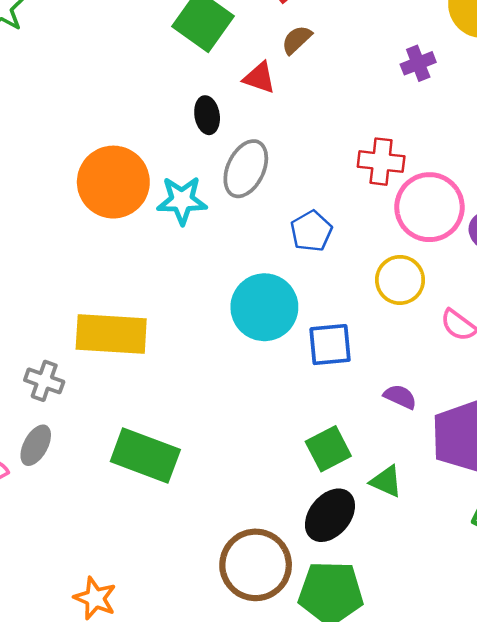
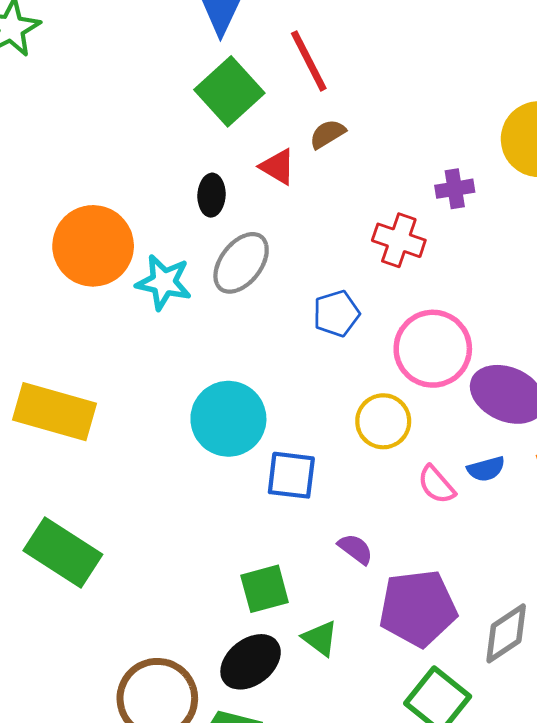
red cross: (381, 162) -> (399, 240), moved
blue pentagon: (311, 231) -> (336, 314), moved

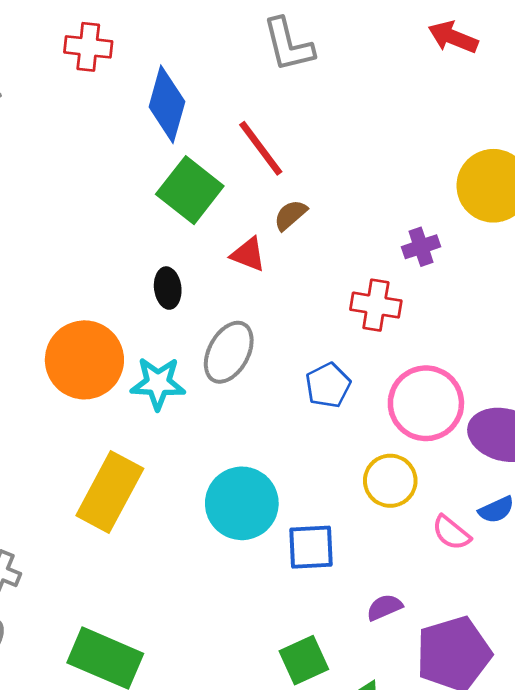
black ellipse: (212, 195) -> (168, 288), moved
yellow rectangle: (54, 412) -> (110, 492), moved, turned -68
purple semicircle: (355, 549) -> (384, 607), turned -51

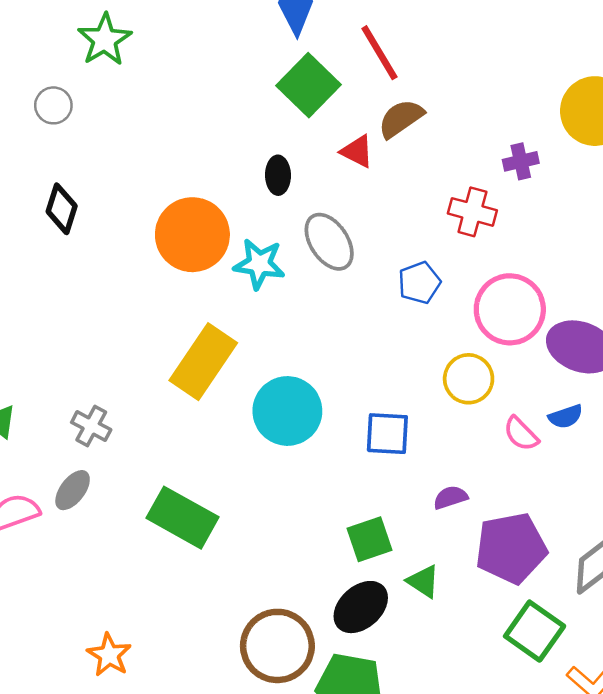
brown semicircle: (290, 215) -> (401, 119), size x1.4
gray ellipse: (229, 352) -> (329, 242), turned -68
cyan circle: (242, 503) -> (287, 411), moved

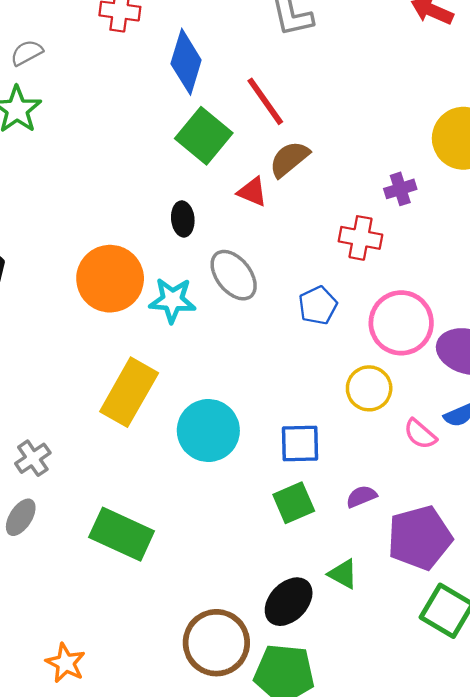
gray cross: (91, 426) -> (33, 458), turned 32
green square: (369, 539) -> (294, 503), moved

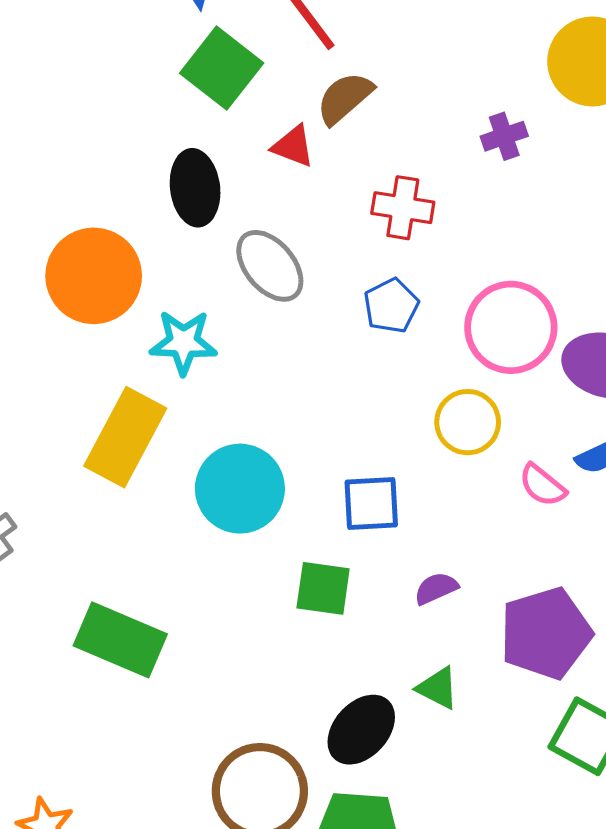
black ellipse: (183, 219) -> (195, 188), size x1.5
red cross: (360, 238) -> (403, 208), moved
cyan star: (172, 300) -> (183, 342), moved
purple semicircle: (361, 497) -> (436, 588), moved
green square: (294, 503) -> (323, 588), moved, turned 33

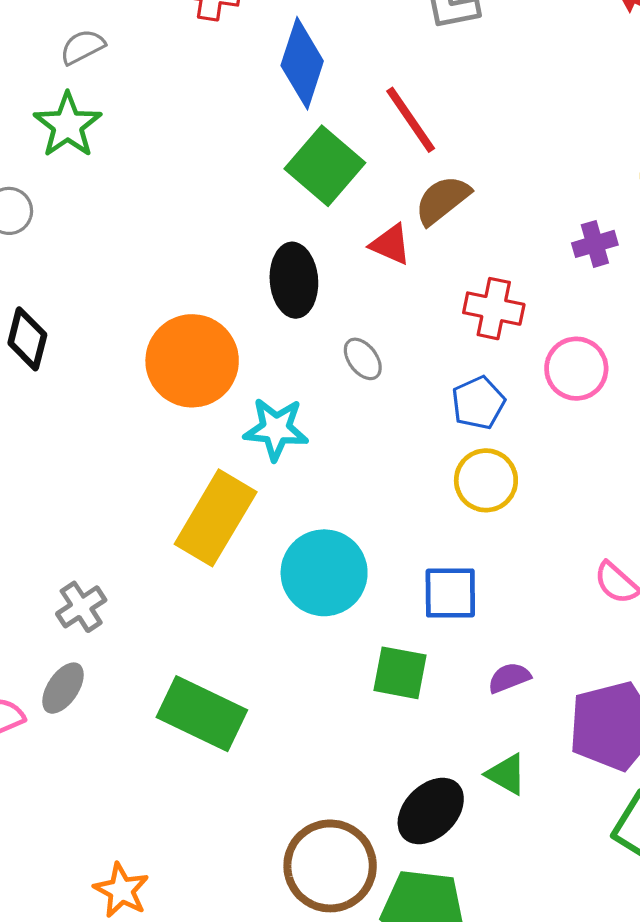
gray ellipse: (270, 266) -> (363, 359), size x0.6
pink circle: (511, 327) -> (576, 369), moved, size x0.7
yellow circle: (468, 422) -> (486, 480), moved

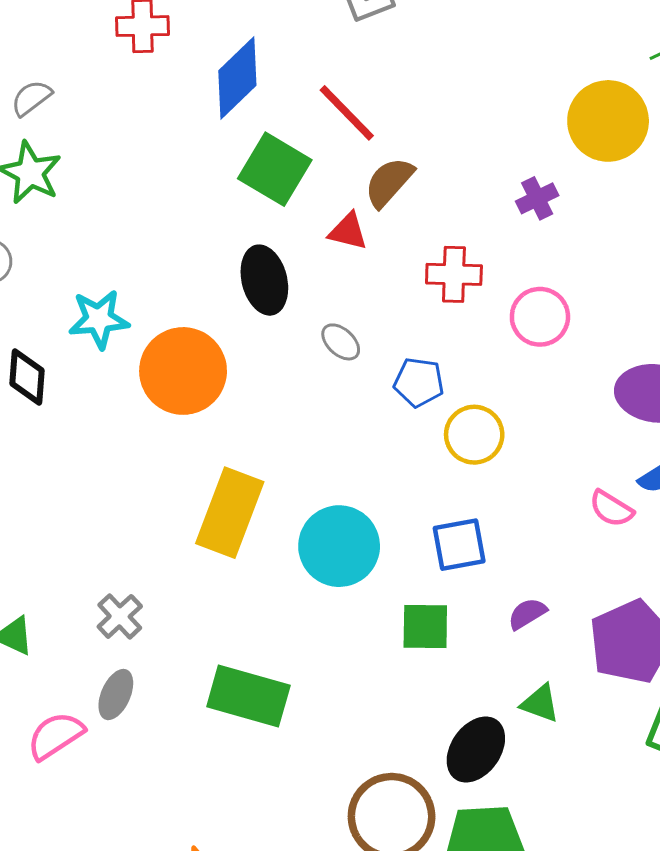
blue diamond: (302, 63) -> (237, 78), turned 38
blue pentagon: (478, 403) -> (419, 382), moved, turned -30
cyan star: (276, 429) -> (99, 319), moved

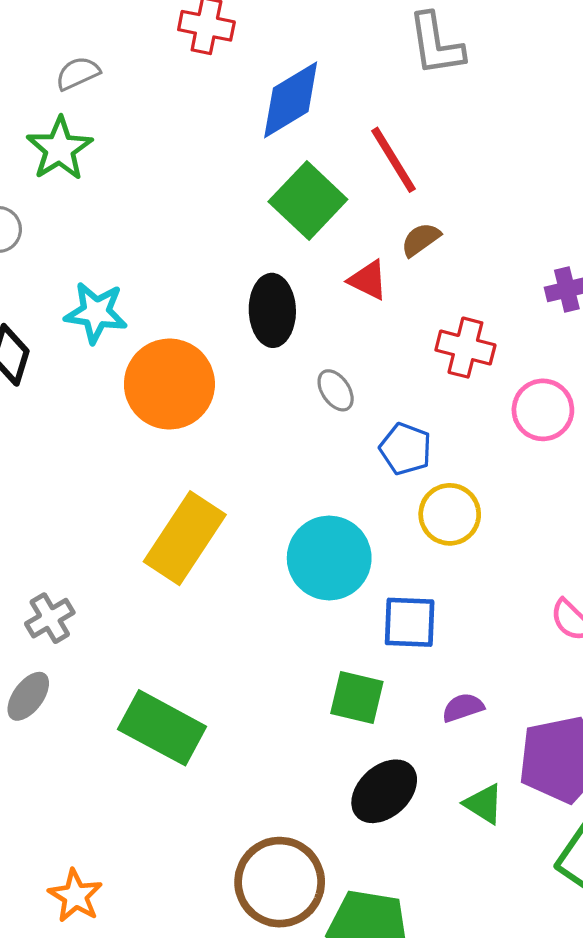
brown semicircle: (389, 182) -> (421, 239), size x0.7
cyan circle: (339, 546) -> (329, 558), moved
green triangle: (540, 703) -> (484, 804), moved
black ellipse: (476, 749) -> (384, 791), moved

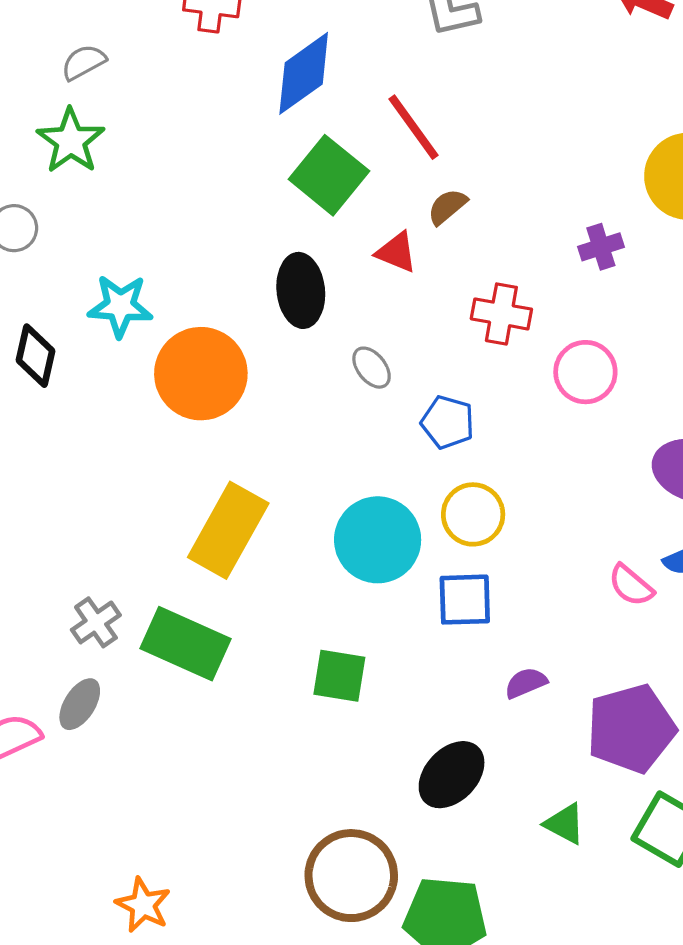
yellow circle: (450, 514) -> (473, 514), moved
green square: (357, 697) -> (339, 676), moved
green rectangle: (162, 728) -> (186, 644), moved
green triangle: (484, 804) -> (565, 824), moved

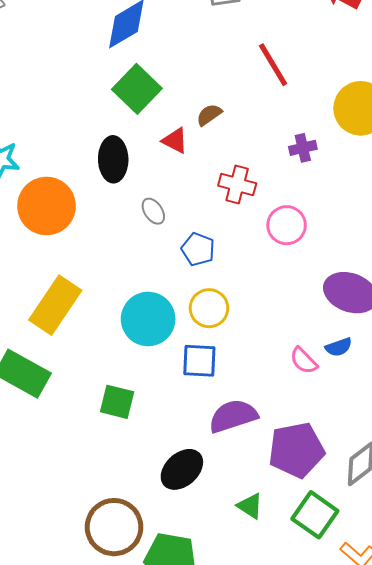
red line: (414, 127) -> (273, 65), moved
purple semicircle: (526, 683) -> (233, 416), size x1.8

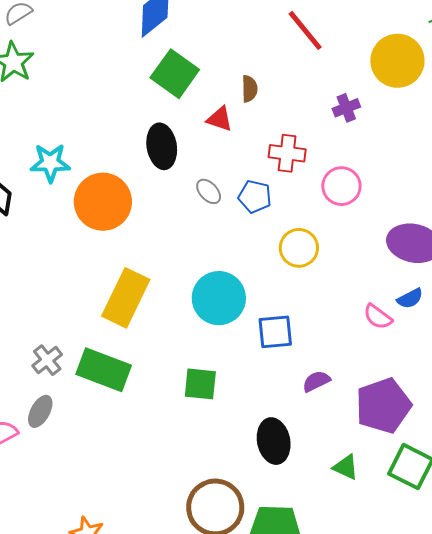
brown semicircle: (209, 115) -> (249, 89), turned 132
blue pentagon: (198, 249) -> (255, 197), moved
yellow circle: (209, 308) -> (299, 248), moved
purple semicircle: (233, 416) -> (316, 381), size x0.6
black ellipse: (182, 469) -> (274, 441), turned -51

